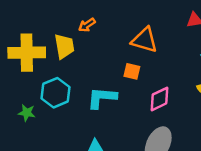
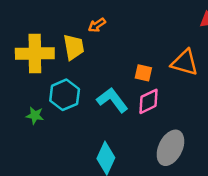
orange triangle: (144, 40) -> (185, 63), moved
cyan L-shape: (102, 98) -> (112, 100), turned 48
pink diamond: (159, 99) -> (149, 101), moved

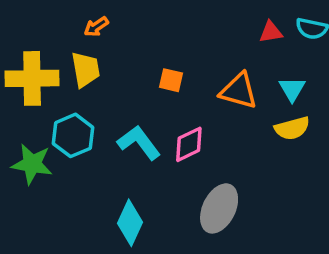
orange arrow: (97, 25) -> (96, 27), moved
orange square: (143, 73) -> (171, 80), moved
green star: (35, 116) -> (32, 164), size x1.6

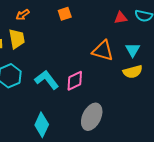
orange square: (171, 80) -> (65, 14), moved, turned -32

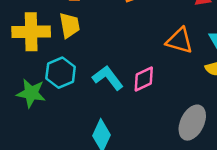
gray ellipse: (92, 117) -> (192, 123), moved

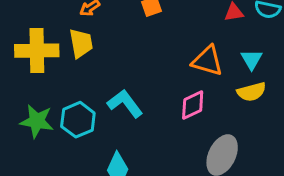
cyan hexagon: (61, 73) -> (78, 120), moved
pink diamond: (144, 79) -> (193, 105), moved

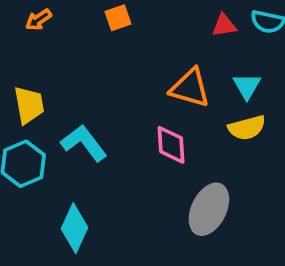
yellow trapezoid: (81, 43) -> (29, 105), moved
pink diamond: (193, 105) -> (171, 145), turned -68

